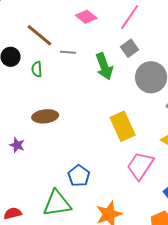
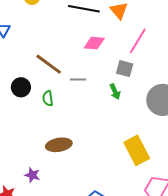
pink diamond: (86, 17) -> (94, 43), turned -30
gray square: (130, 48) -> (125, 69), moved, turned -36
green arrow: (104, 66) -> (115, 92), size x0.6

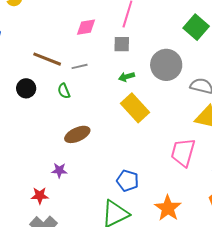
green arrow: (115, 92) -> (126, 77), moved, turned 112
green semicircle: (48, 98) -> (64, 91), moved
yellow rectangle: (137, 150) -> (135, 108), moved

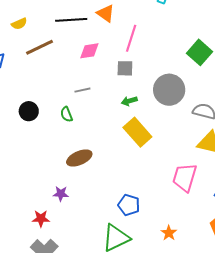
brown line: (47, 59) -> (39, 47), moved, turned -48
orange star: (168, 208) -> (169, 233), size x0.6

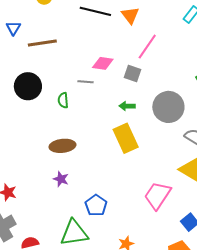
brown line: (39, 47) -> (42, 43), moved
pink diamond: (89, 51) -> (103, 63), moved
black circle: (29, 111) -> (28, 86), size x1.4
purple star: (61, 194) -> (61, 179), moved

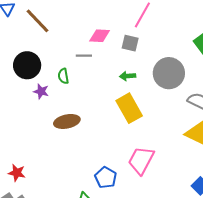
brown line: (42, 43) -> (38, 21), turned 60
purple star: (61, 179) -> (41, 91), moved
pink trapezoid: (158, 195) -> (141, 160), moved

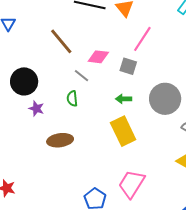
brown line: (38, 21) -> (61, 41), moved
gray line: (84, 56) -> (82, 76), turned 35
green semicircle: (63, 76) -> (72, 99), moved

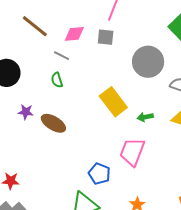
green arrow: (124, 99) -> (145, 117), moved
purple star: (36, 109) -> (26, 112), moved
brown ellipse: (60, 140) -> (53, 123), turned 50

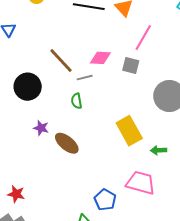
brown line: (35, 26) -> (61, 60), moved
gray line: (62, 56) -> (85, 78), turned -49
pink trapezoid: (132, 152) -> (141, 183), turned 76

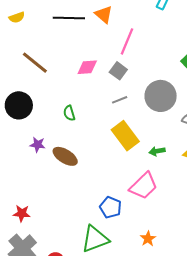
brown line: (61, 60) -> (35, 63), moved
gray square: (131, 66) -> (118, 71), turned 30
gray line: (85, 78) -> (120, 100), moved
pink trapezoid: (141, 183) -> (144, 186), turned 128

